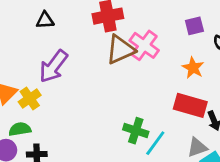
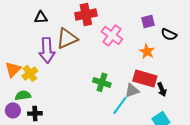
brown triangle: (120, 50) -> (67, 38), moved
purple arrow: (53, 66) -> (47, 50), turned -40
green cross: (136, 131) -> (102, 82), moved
gray triangle: (197, 147) -> (132, 90), moved

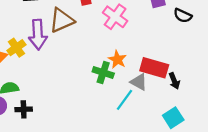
orange star: (147, 51) -> (117, 59), moved
yellow cross: (30, 73) -> (16, 48), moved
gray triangle: (132, 90) -> (139, 82), turned 49

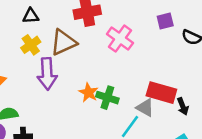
purple arrow: (38, 35) -> (47, 74), moved
yellow cross: (16, 48) -> (31, 45), moved
orange star: (117, 59) -> (89, 93), moved

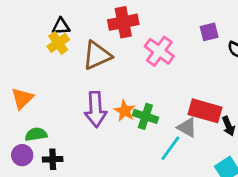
yellow cross: (31, 45) -> (58, 43), moved
purple arrow: (47, 74) -> (96, 109), moved

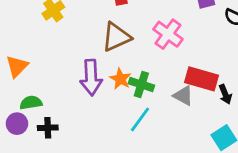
pink cross: (159, 51) -> (168, 34), moved
brown triangle: (97, 55) -> (116, 37), moved
cyan line: (170, 148) -> (140, 119), moved

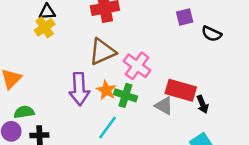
pink cross: (168, 34) -> (137, 66), moved
cyan line: (140, 119) -> (108, 127), moved

